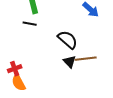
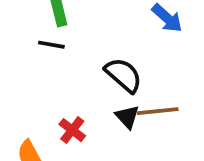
red cross: (15, 69) -> (72, 130), moved, turned -32

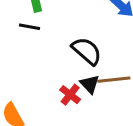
red cross: (72, 130) -> (70, 95), moved

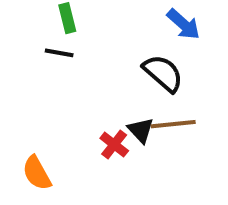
black semicircle: (87, 51) -> (163, 73), moved

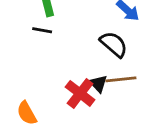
red cross: (114, 144) -> (80, 93), size x1.5

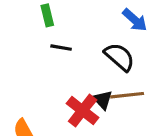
black line: (42, 30) -> (61, 48), moved

